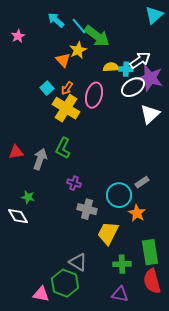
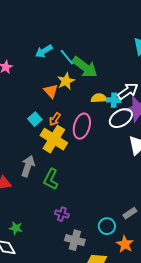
cyan arrow: (56, 20) -> (44, 51), turned -72
gray arrow: (40, 159) -> (28, 166), moved
cyan circle: (119, 195) -> (107, 226), size x0.7

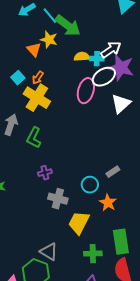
yellow star: (66, 81) -> (49, 40), turned -30
pink ellipse: (82, 126) -> (86, 91), moved
purple cross: (62, 214) -> (45, 173), turned -32

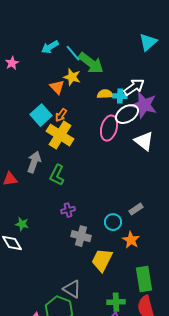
cyan square: (18, 78) -> (41, 115), size x1.5
white triangle: (121, 104) -> (144, 141), turned -40
green cross: (93, 254) -> (116, 302), moved

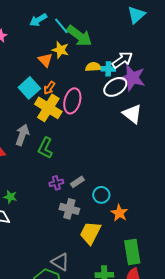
pink ellipse: (109, 128) -> (72, 101), moved
gray rectangle: (136, 209) -> (77, 182), moved

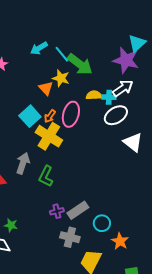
purple star: (132, 78) -> (126, 60), moved
pink ellipse: (72, 101) -> (71, 114), moved
gray rectangle: (77, 182) -> (78, 210), size x1.5

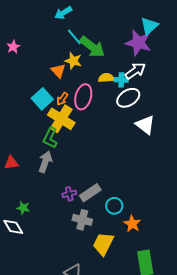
cyan arrow: (39, 48) -> (63, 13), moved
gray arrow: (23, 163) -> (45, 162), moved
green L-shape: (46, 176) -> (50, 138), moved

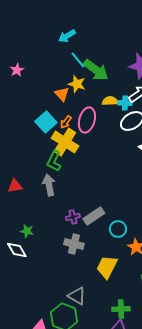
gray arrow: (45, 162) -> (49, 185), turned -30
gray cross: (82, 220) -> (74, 244), moved

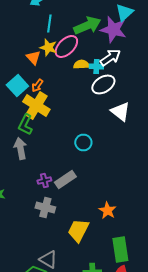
cyan line: (78, 60) -> (49, 24), turned 48
green arrow: (96, 70) -> (87, 26), moved, turned -60
pink ellipse: (87, 120) -> (66, 46), moved, turned 30
cyan circle: (118, 229) -> (83, 142), moved

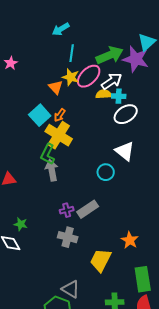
white arrow: (110, 58) -> (112, 81), moved
white triangle: (120, 112) -> (125, 151), moved
gray arrow: (20, 148) -> (52, 170), moved

